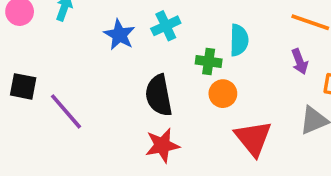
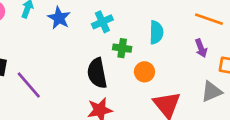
blue star: (119, 35) -> (59, 18), moved
green cross: (209, 61) -> (122, 48), moved

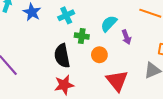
cyan semicircle: (156, 32) -> (109, 24), turned -138
purple arrow: (201, 48) -> (126, 37), moved

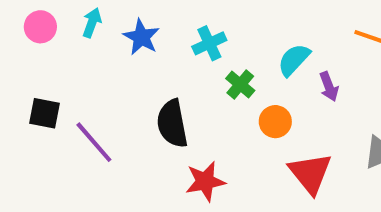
green cross: (82, 36) -> (240, 85), turned 32
black semicircle: (62, 56) -> (172, 124), moved

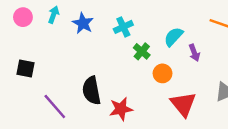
black semicircle: (172, 124) -> (92, 91), moved
purple line: (94, 142) -> (55, 106), moved

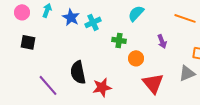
cyan cross: (123, 27) -> (93, 22), moved
cyan semicircle: (174, 37) -> (136, 13), moved
green cross: (142, 51) -> (119, 40), turned -32
black square: (25, 69) -> (28, 42), moved

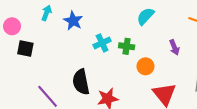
pink circle: (22, 12) -> (12, 26), moved
cyan cross: (93, 22) -> (102, 43), moved

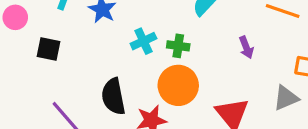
black square: (25, 49) -> (48, 49), moved
orange circle: (145, 66) -> (178, 85), moved, size x1.6

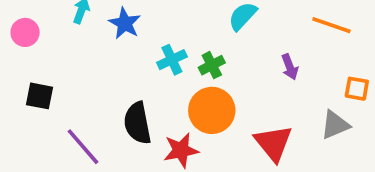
green cross: (178, 46) -> (212, 65), turned -35
black square: (48, 49) -> (40, 96), moved

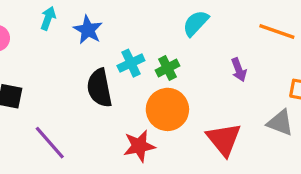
black semicircle: (137, 123) -> (99, 88), moved
gray triangle: (335, 125) -> (280, 123), turned 44

